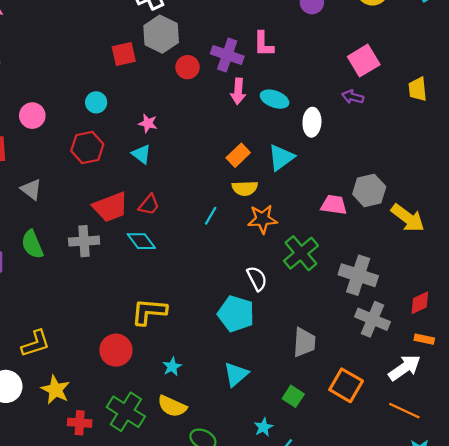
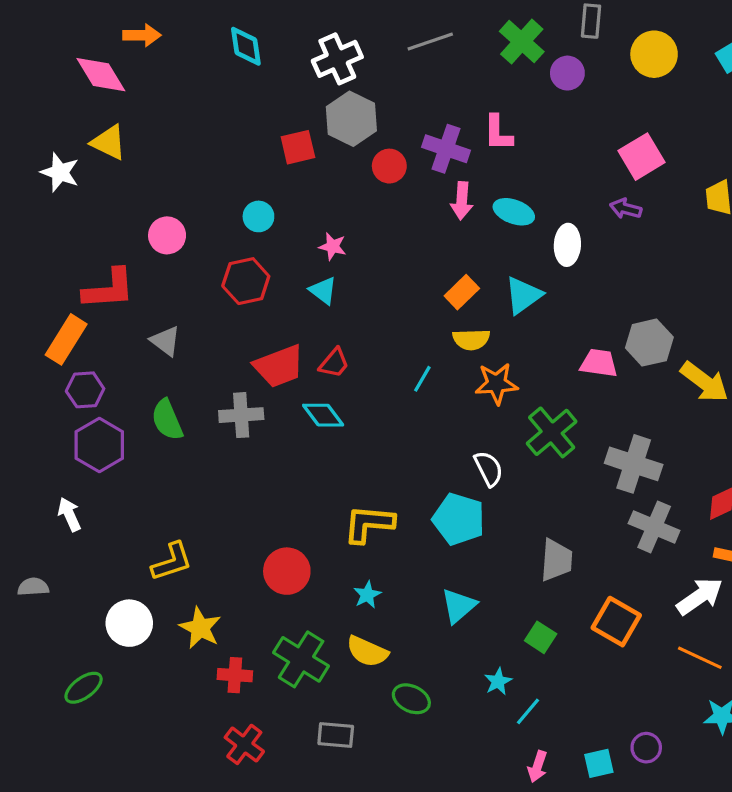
yellow L-shape: (149, 312) -> (369, 524), moved

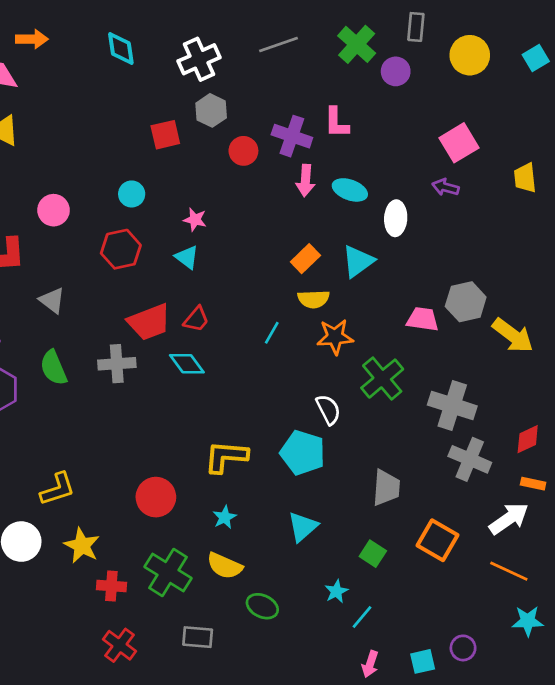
gray hexagon: (351, 119) -> (211, 110), size x0.7

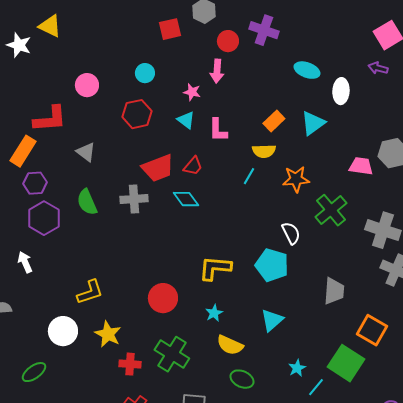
pink L-shape: (336, 123) -> (218, 130), moved
pink arrow: (305, 181) -> (217, 71), moved
yellow semicircle: (313, 299) -> (264, 151), moved
green square: (373, 554) -> (346, 363), moved, size x1.8
yellow semicircle: (225, 566) -> (230, 345), moved

